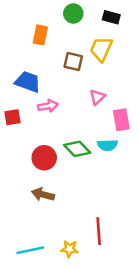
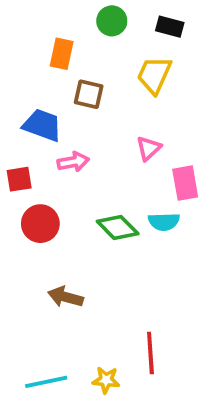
brown square: (73, 62) -> (89, 94), moved
red circle: (44, 158) -> (40, 224), moved

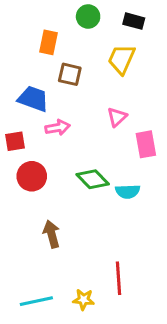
cyan semicircle: (164, 222) -> (128, 191), moved
brown arrow: (65, 297) -> (52, 234), turned 60

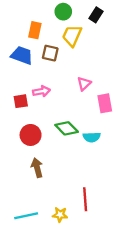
black rectangle: (134, 21) -> (96, 15), turned -72
yellow trapezoid: (122, 59) -> (72, 36), moved
blue trapezoid: (33, 99) -> (22, 55), moved
red square: (15, 141) -> (21, 101), moved
red circle: (32, 176) -> (31, 135), moved

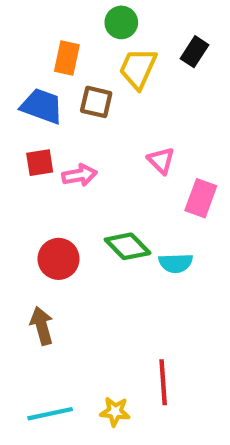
black rectangle: (96, 15) -> (195, 52), moved
pink triangle: (84, 84) -> (161, 161), turned -32
red square: (21, 101) -> (40, 163), moved
pink rectangle: (105, 103) -> (201, 198), turned 30
brown arrow: (37, 168) -> (42, 326), moved

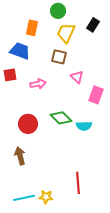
brown square: (96, 102) -> (59, 57), moved
red square: (40, 163) -> (10, 75), moved
yellow star: (115, 412) -> (46, 197), moved

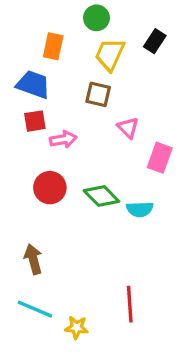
red square: (10, 75) -> (35, 121), moved
red circle: (28, 124) -> (50, 188), moved
cyan line: (24, 198) -> (35, 309), moved, turned 35

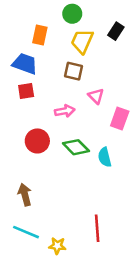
pink arrow: (63, 139) -> (65, 111), moved
cyan semicircle: (140, 209) -> (105, 157), turned 78

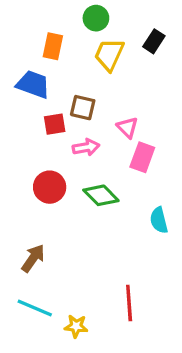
brown square: (73, 71) -> (83, 108), moved
red square: (26, 91) -> (55, 124), moved
pink rectangle: (120, 119) -> (142, 157), moved
cyan semicircle: (105, 157) -> (159, 220), moved
brown arrow: (25, 195) -> (33, 258), turned 50

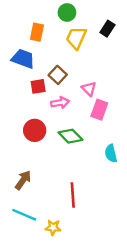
brown square: (83, 108) -> (58, 75), turned 30
red line: (129, 303) -> (73, 195), moved

